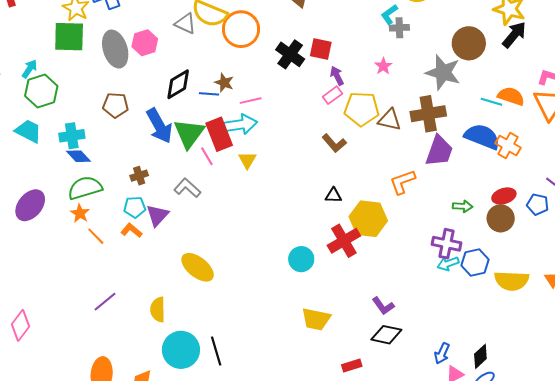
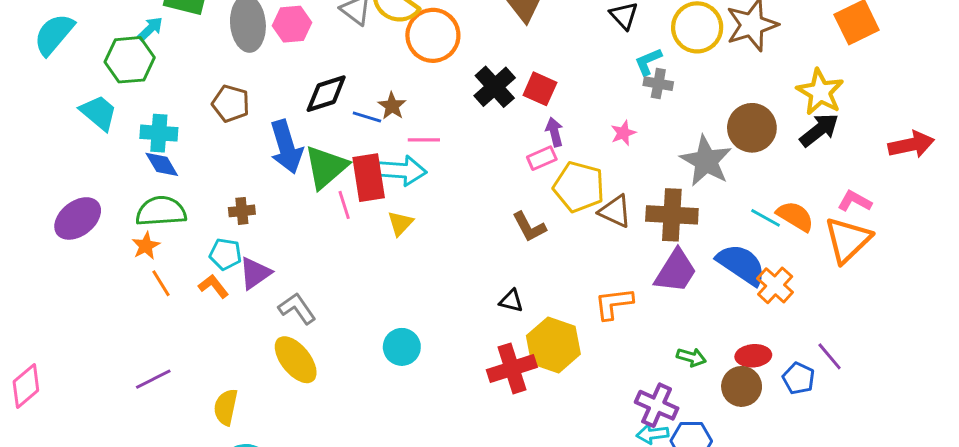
cyan arrow: (29, 69) -> (150, 29), moved
gray L-shape: (187, 188) -> (297, 308), moved
cyan circle: (301, 259) -> (402, 347), moved

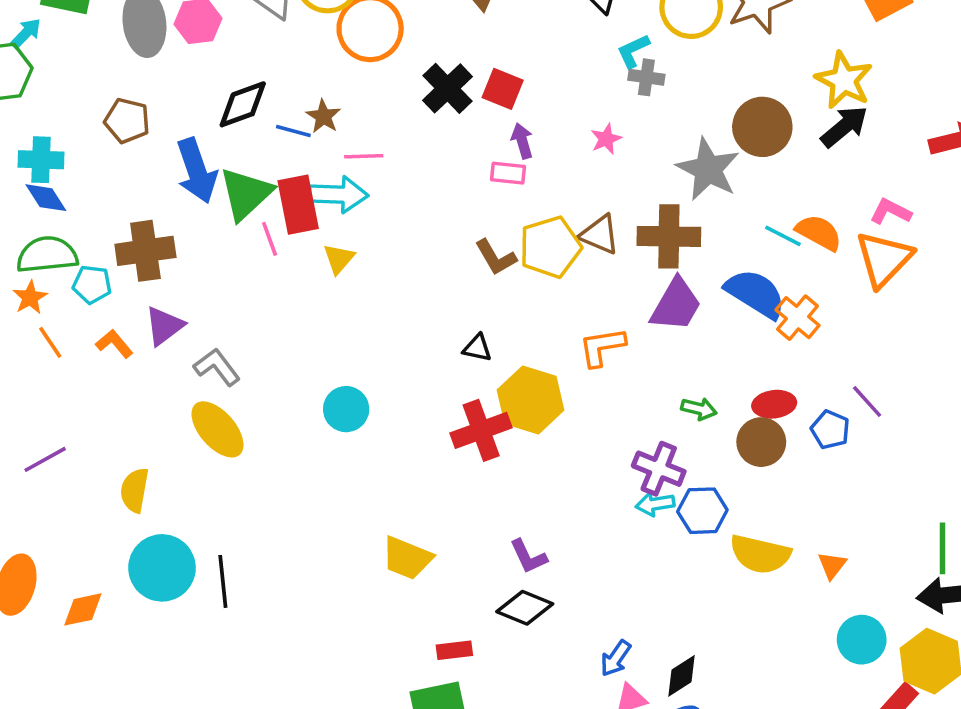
pink rectangle: (542, 158) -> (508, 173), turned 32
yellow pentagon: (579, 187) -> (550, 247), moved, turned -30
brown cross: (242, 211) -> (145, 251), size x1.8
cyan pentagon: (225, 254) -> (92, 284), moved

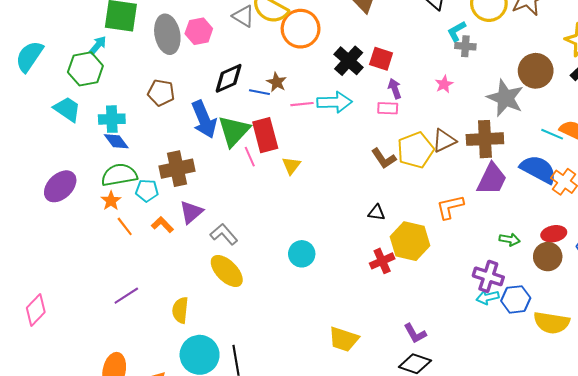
cyan arrow: (338, 195) -> (334, 102), moved
brown triangle: (600, 234) -> (444, 141), turned -45
red cross: (481, 430) -> (382, 261), size x0.7

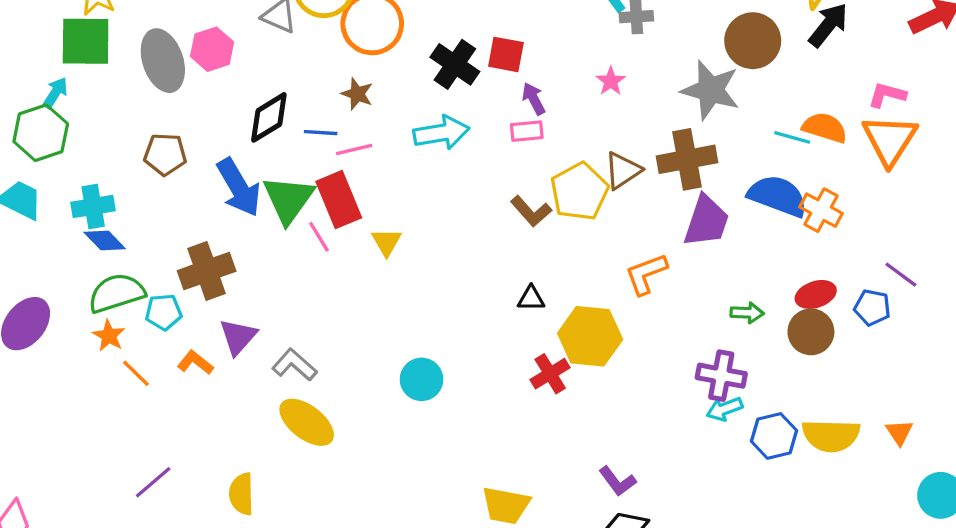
brown star: (277, 82) -> (357, 94), moved
pink line: (302, 104) -> (354, 149), moved
blue hexagon: (516, 299) -> (774, 436), moved

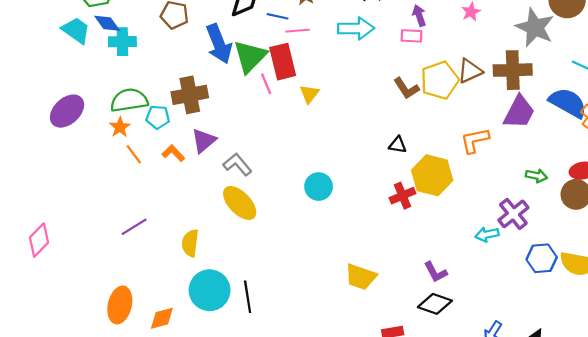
blue diamond: (105, 241) -> (107, 23), moved
purple cross: (721, 376) -> (513, 214), turned 32
cyan arrow: (724, 409) -> (487, 234), moved

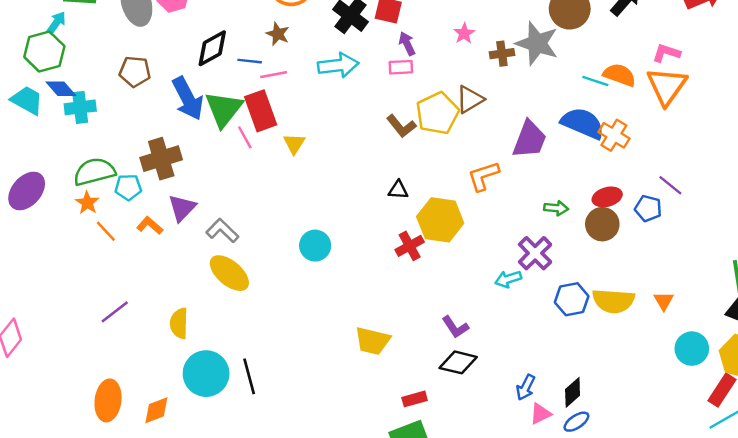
brown cross: (513, 70) -> (502, 54), moved, size x0.6

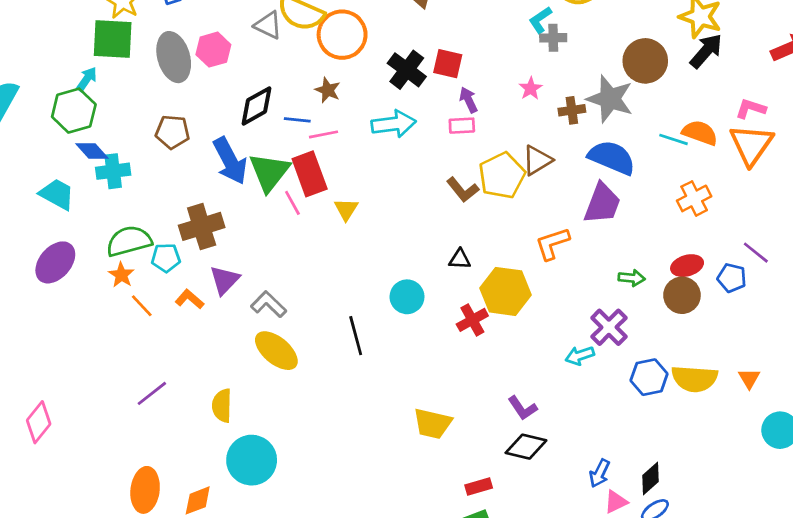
cyan trapezoid: (27, 100) -> (57, 194), moved
blue semicircle: (583, 123) -> (612, 158), moved
orange cross: (614, 135) -> (694, 198), turned 32
cyan circle: (315, 246) -> (407, 297), moved
black line: (249, 376) -> (356, 336), moved

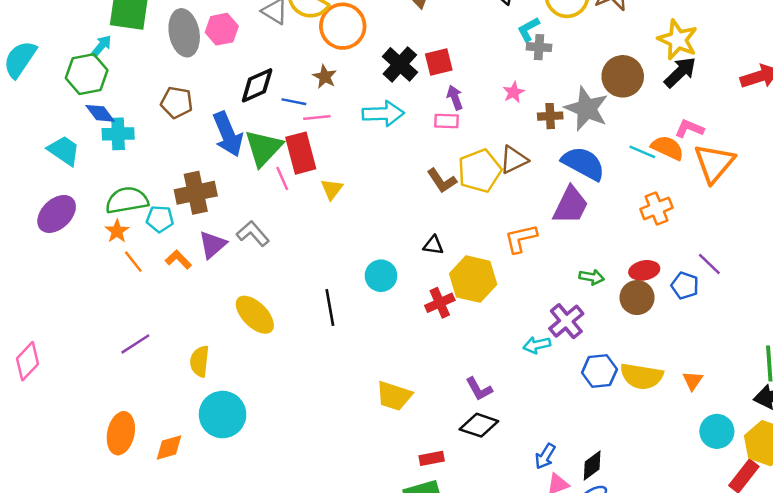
red square: (448, 64) -> (439, 62), turned -32
pink L-shape: (751, 109) -> (689, 129), moved
gray L-shape: (269, 304) -> (253, 234), moved

